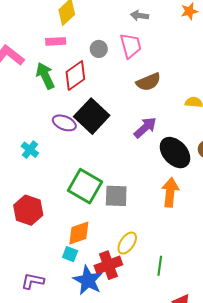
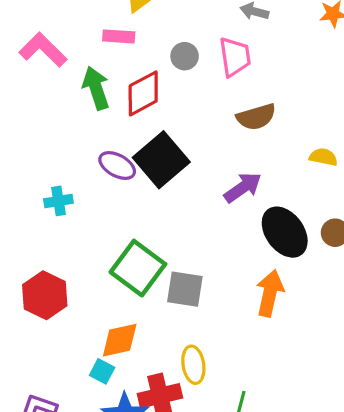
cyan cross: (30, 150) -> (58, 201), turned 36
yellow ellipse: (127, 243) -> (193, 365), turned -50

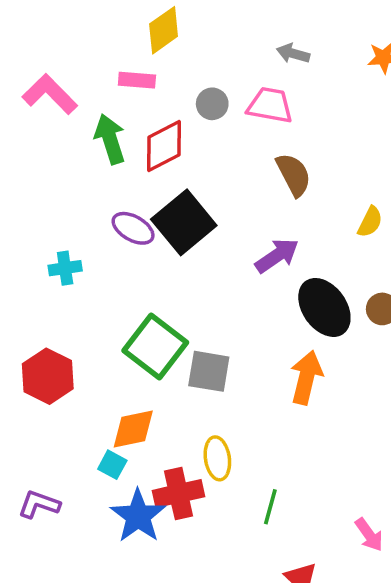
pink trapezoid: (235, 57) -> (270, 105), turned -72
brown semicircle: (256, 117) -> (294, 175), turned -102
yellow semicircle: (323, 157) -> (370, 222), turned 104

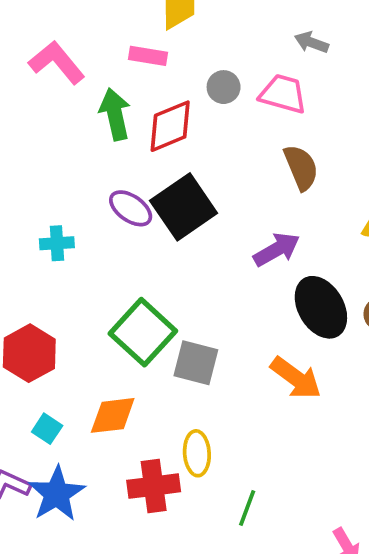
orange arrow: (306, 378) -> (296, 378), turned 108
cyan square: (112, 465) -> (47, 429), moved
blue star: (138, 516) -> (57, 494), moved

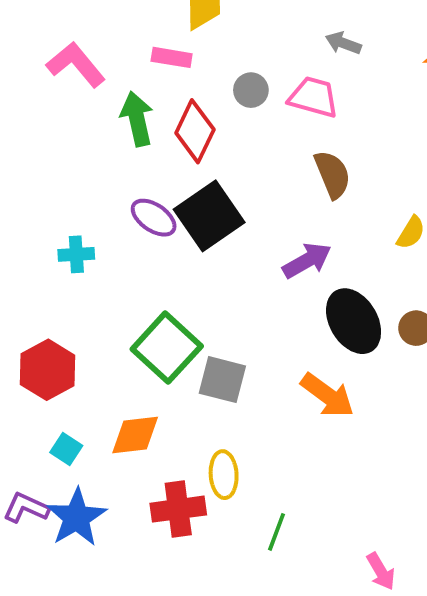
red diamond: (170, 126) -> (195, 131), turned -42

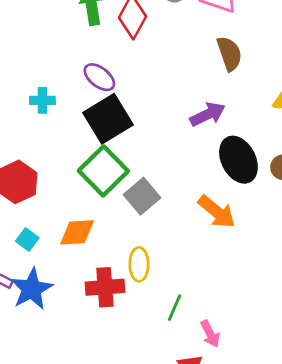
black square: (209, 216) -> (108, 119), moved
gray square: (222, 380) -> (142, 196), turned 32
pink arrow: (381, 571) -> (210, 334), moved

